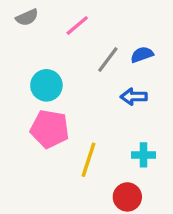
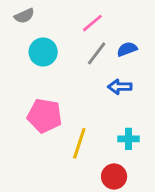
pink line: (77, 25) -> (92, 23), moved
cyan circle: (46, 85) -> (43, 52), moved

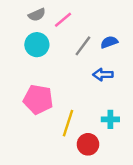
gray semicircle: (24, 16) -> (37, 15), moved
pink line: (92, 23) -> (63, 20), moved
red circle: (114, 177) -> (88, 144), moved

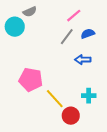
pink line: (63, 20) -> (74, 16), moved
cyan circle: (37, 45) -> (15, 27), moved
yellow line: (68, 123) -> (55, 99), turned -60

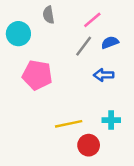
gray semicircle: (30, 12) -> (49, 15), moved, turned 104
pink pentagon: (31, 80) -> (37, 75), moved
yellow line: (55, 99) -> (69, 124), turned -60

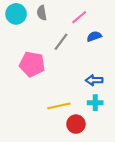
cyan circle: (18, 34) -> (16, 14), moved
gray line: (84, 46) -> (61, 42), moved
blue arrow: (104, 75) -> (94, 80), moved

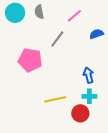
blue semicircle: (94, 36) -> (96, 34), moved
blue arrow: (94, 80) -> (88, 75), turned 77
red circle: (76, 124) -> (80, 113), moved

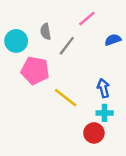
gray semicircle: (39, 12) -> (46, 32), moved
cyan circle: (15, 13) -> (16, 41), moved
yellow line: (55, 99) -> (66, 98), moved, turned 50

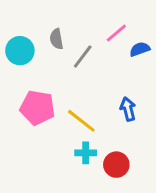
pink line: (87, 19) -> (116, 33), moved
pink pentagon: (35, 70) -> (37, 108), moved
cyan cross: (105, 113) -> (86, 153), moved

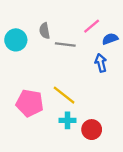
gray line: (83, 56) -> (65, 45), turned 60
pink pentagon: (37, 108) -> (30, 103), moved
blue arrow: (128, 109) -> (101, 63), moved

